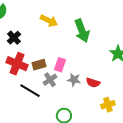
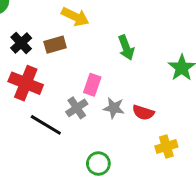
green arrow: (82, 31) -> (126, 48), moved, size x0.7
brown rectangle: (39, 65) -> (55, 45), moved

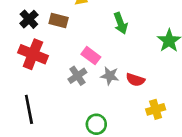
brown rectangle: (55, 45) -> (59, 20), turned 30
pink rectangle: (92, 85) -> (91, 56), turned -72
black line: (46, 125) -> (29, 109), moved, turned 48

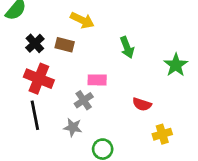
pink rectangle: (91, 56) -> (97, 80), turned -36
gray star: (110, 76) -> (73, 127), moved
black line: (29, 109) -> (35, 115), moved

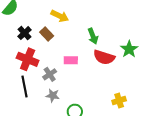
brown rectangle: (65, 45) -> (47, 34), turned 32
gray cross: (84, 100) -> (50, 74), moved
red semicircle: (142, 104) -> (104, 57), moved, size x1.5

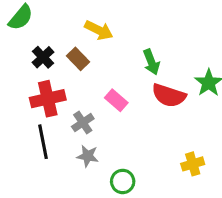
red cross: (28, 59) -> (48, 99), turned -35
pink rectangle: (71, 60) -> (116, 100), turned 40

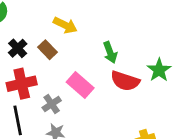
pink rectangle: (116, 100) -> (80, 85), size x1.4

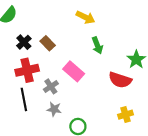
yellow arrow: (65, 25) -> (85, 17), moved
red semicircle: (125, 81) -> (120, 80), moved

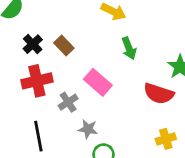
black line: (24, 99) -> (38, 136), moved
gray star: (54, 109) -> (88, 129), moved

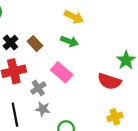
green arrow: (129, 48) -> (69, 41), moved, turned -49
gray star: (88, 129) -> (43, 109), moved

